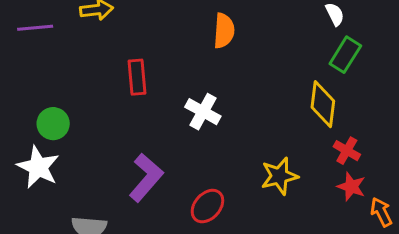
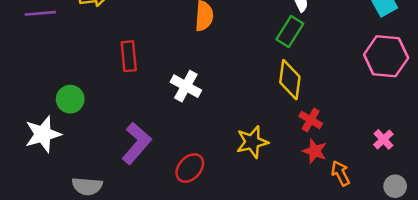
green rectangle: (345, 55) -> (290, 32), moved
green circle: (53, 124) -> (70, 99), moved
white star: (38, 167) -> (43, 134), turned 30

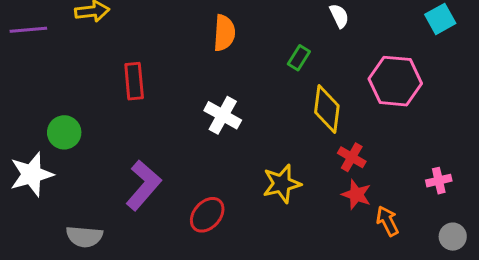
green rectangle: (290, 32) -> (299, 58), moved, size x0.7
pink hexagon: (386, 56) -> (395, 81), moved
white cross: (186, 86) -> (223, 115), moved
pink cross: (383, 139) -> (439, 181), turned 30

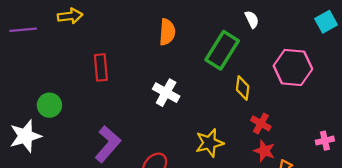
green rectangle: (299, 58) -> (222, 50), size x2.0
yellow diamond: (327, 109) -> (243, 88), size x0.7

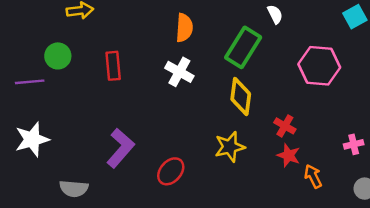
purple line: (23, 30) -> (30, 82), moved
yellow diamond: (243, 88) -> (241, 96), moved, size x1.4
white cross: (166, 93) -> (179, 72), moved
green circle: (49, 105) -> (58, 56), moved

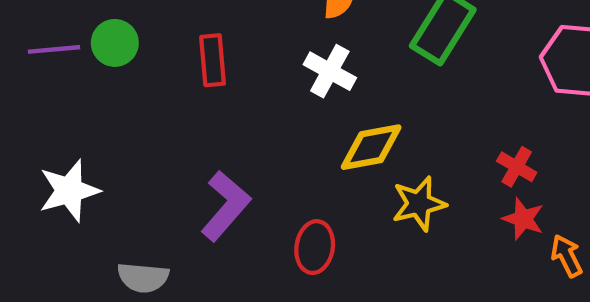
purple line: (30, 82) -> (54, 49), moved
yellow diamond: (241, 96) -> (371, 147), moved, turned 72
red ellipse: (171, 171) -> (315, 247), turned -32

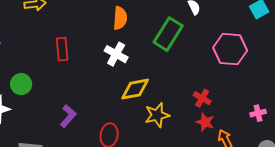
green circle: (115, 43) -> (21, 84), moved
purple L-shape: (226, 206) -> (68, 116), size x0.7

